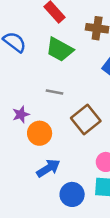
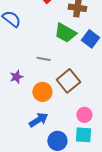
green trapezoid: (60, 49) -> (65, 33), moved
orange circle: (40, 133) -> (42, 92), moved

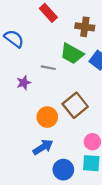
gray line: (43, 59) -> (48, 68), moved
purple star: (16, 77) -> (24, 83), moved

